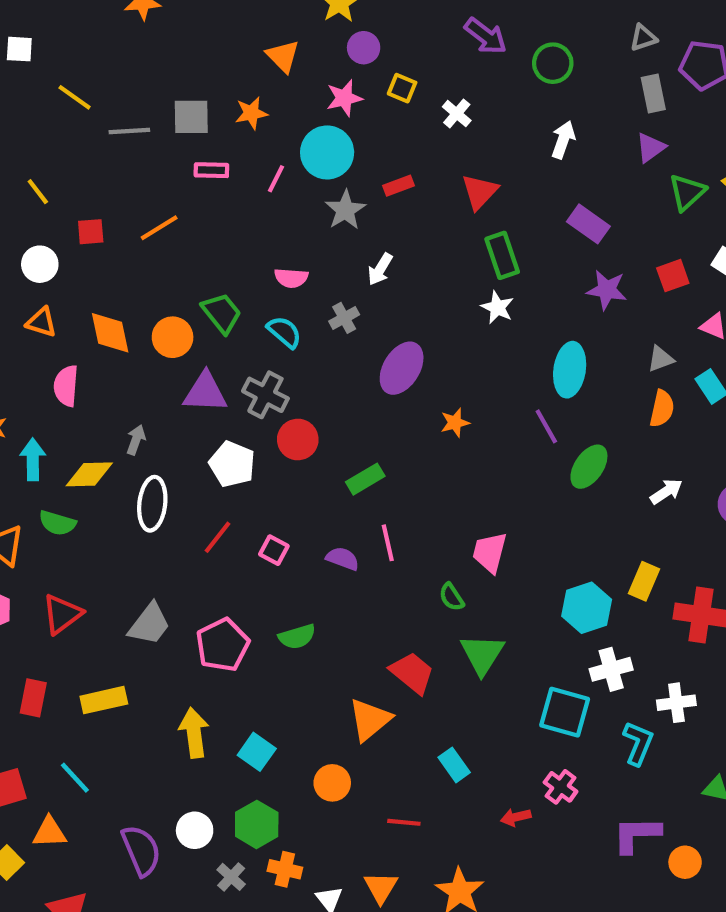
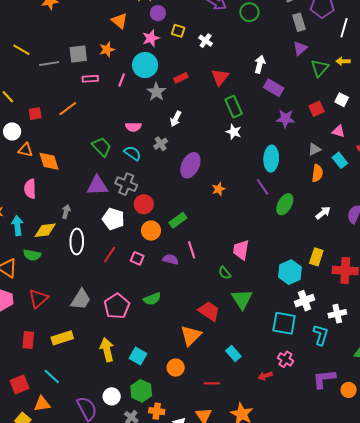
white arrow: (563, 140) -> (260, 64), moved
orange triangle: (41, 322) -> (25, 150), moved
orange circle: (173, 337) -> (151, 231), moved

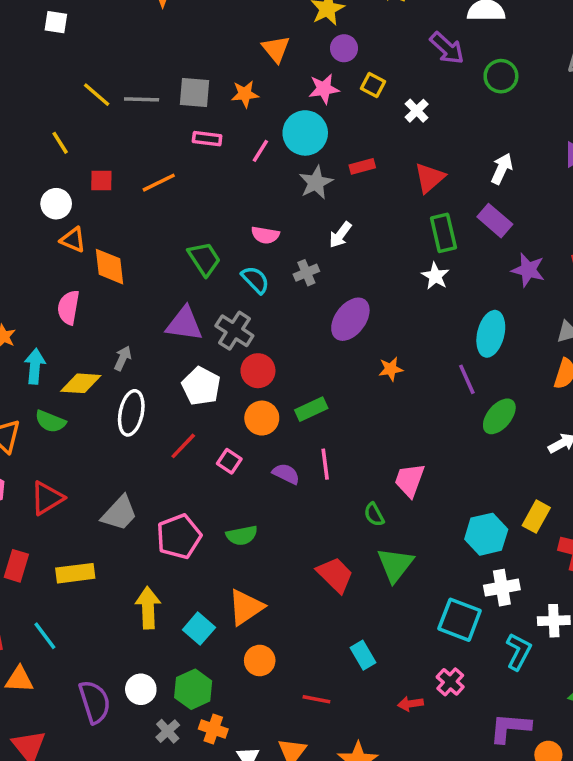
yellow line: (21, 50) -> (97, 95), moved
purple rectangle: (274, 88) -> (495, 221), moved
orange triangle: (191, 335) -> (246, 607), moved

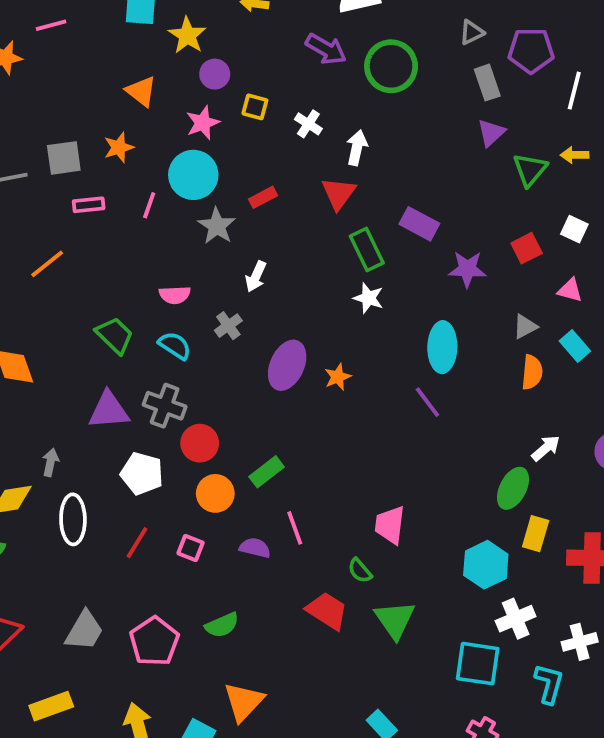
green circle: (501, 76) -> (391, 66), size x1.4
white arrow: (502, 169) -> (357, 148), moved
orange star: (391, 369) -> (338, 377), moved
green ellipse: (499, 416) -> (513, 488), moved
red trapezoid: (335, 575) -> (327, 611), moved

